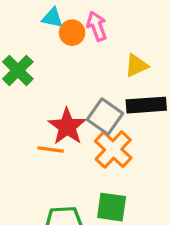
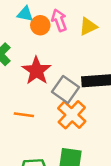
yellow triangle: (136, 66) -> (88, 27), moved
red star: (67, 126) -> (36, 71), moved

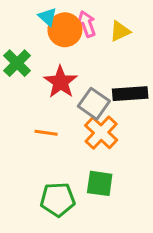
cyan triangle: (25, 14) -> (48, 17), turned 30
orange circle: (40, 25) -> (65, 30), size x1.5

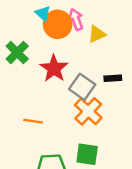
yellow triangle: (120, 31) -> (97, 34), moved
black rectangle: (130, 94) -> (113, 78), size x0.6
orange line: (46, 133) -> (33, 121), moved

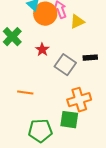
red star: (54, 68) -> (42, 50), size x0.6
orange cross: (88, 111) -> (79, 100), moved, turned 30

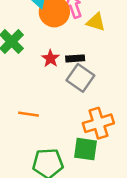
yellow triangle: (77, 22) -> (96, 22), turned 42
black rectangle: (90, 58) -> (75, 58), moved

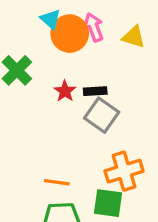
yellow triangle: (96, 22) -> (134, 37), moved
orange line: (28, 114) -> (57, 182), moved

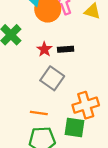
gray square: (102, 115) -> (52, 78), moved

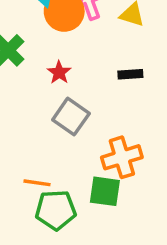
black rectangle: (66, 49) -> (130, 74), moved
orange line: (39, 113) -> (37, 183), moved

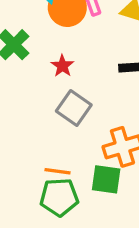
orange line: (37, 183) -> (58, 171), moved

